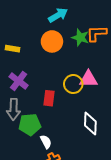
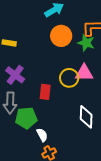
green star: (80, 37) -> (86, 43), moved
orange circle: (52, 41) -> (61, 36), moved

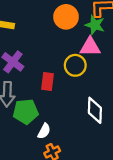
pink triangle: (84, 73) -> (90, 47), moved
white semicircle: (42, 135) -> (44, 131), turned 56

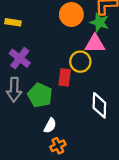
red rectangle: (48, 82) -> (65, 77), moved
green pentagon: (26, 112) -> (40, 95), moved, turned 30

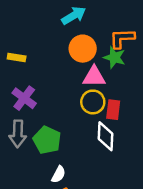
pink triangle: (95, 44) -> (94, 77), moved
red rectangle: (65, 77) -> (113, 110), moved
white diamond: (99, 105) -> (106, 136), moved

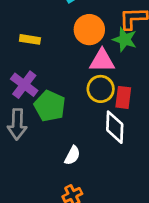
yellow rectangle: (17, 57) -> (30, 39), moved
green pentagon: (47, 140) -> (50, 106), moved
white semicircle: (58, 174) -> (72, 155), moved

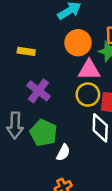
purple cross: (24, 85) -> (39, 91), moved
green pentagon: (50, 106) -> (43, 133), moved

